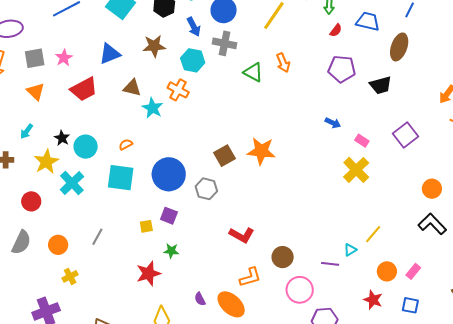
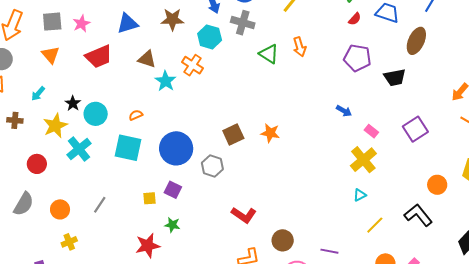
orange star: (261, 151) -> (270, 133), size x0.7
black L-shape: (432, 224) -> (418, 215), moved
cyan triangle: (350, 250) -> (360, 195), moved

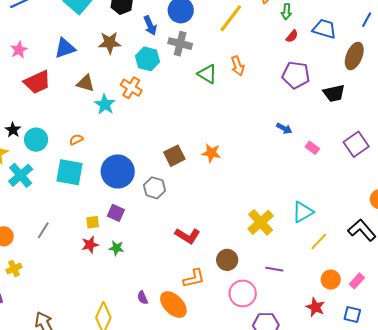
yellow cross: (363, 160) -> (261, 222), moved
cyan triangle: (360, 195) -> (303, 212), size x1.6
red star: (148, 246) -> (90, 245), moved, size x0.7

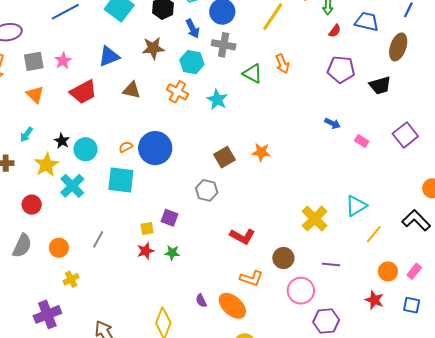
cyan star: (105, 104) -> (217, 100), moved
blue circle: (118, 171) -> (155, 148), moved
orange L-shape: (194, 278) -> (251, 278), turned 35

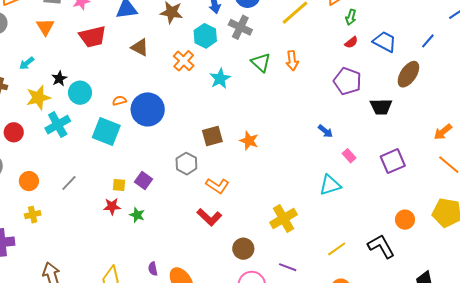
cyan triangle: (356, 206) -> (330, 185), moved
orange L-shape: (251, 278) -> (217, 186), moved

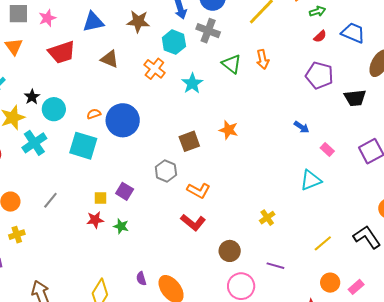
green arrow: (351, 17) -> (317, 11), turned -119
orange star: (249, 141) -> (229, 130), moved
yellow cross: (283, 219) -> (267, 218), size x0.6

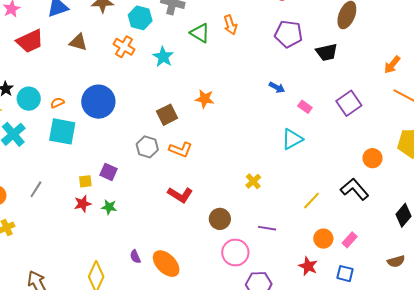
orange semicircle: (94, 114) -> (57, 103), moved
orange L-shape: (199, 190) -> (181, 150), moved

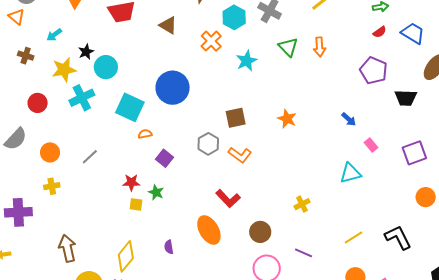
orange star: (205, 99) -> (287, 119), moved
orange semicircle: (57, 103) -> (145, 134), moved
orange circle: (372, 158) -> (426, 197), moved
yellow square: (85, 181) -> (136, 204), moved
orange ellipse: (166, 264) -> (209, 230), moved

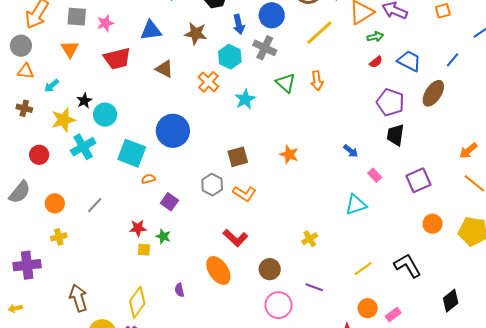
orange triangle: (17, 17) -> (26, 71), moved, turned -30
purple pentagon: (374, 71) -> (390, 102), moved
black trapezoid: (406, 98) -> (395, 135), moved, turned 100

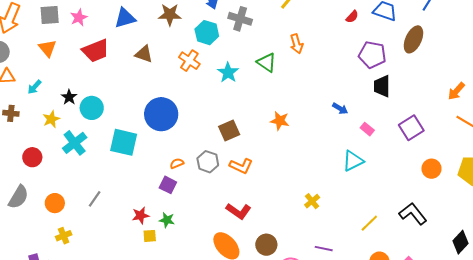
green triangle: (286, 83) -> (267, 62), moved
yellow star: (63, 120) -> (51, 119), size x0.7
orange semicircle: (148, 179) -> (177, 163), moved
brown circle: (270, 269) -> (266, 245), moved

